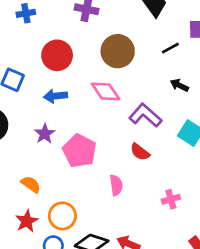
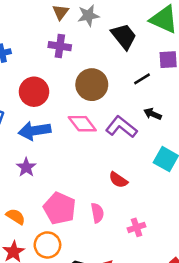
blue arrow: (55, 96) -> (35, 131), size x1.4
purple L-shape: (145, 115) -> (121, 127), moved
pink pentagon: (79, 151) -> (60, 208), moved
pink cross: (171, 199) -> (137, 227), moved

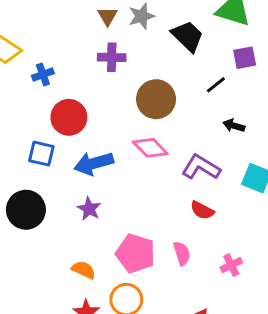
red circle: (34, 92) -> (69, 117), moved
purple L-shape: (121, 127) -> (201, 167), moved

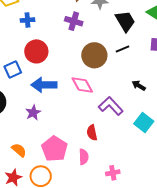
black line: (216, 85) -> (122, 49), moved
blue square: (41, 154) -> (13, 69), turned 36
red semicircle: (202, 210) -> (92, 133), moved, turned 35

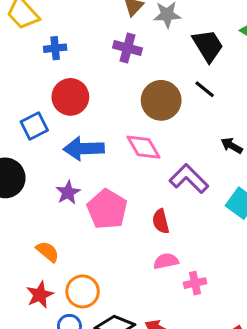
black line: (122, 49) -> (205, 89), turned 64
pink pentagon: (54, 149) -> (107, 209), moved
pink semicircle: (84, 157) -> (166, 261), moved, turned -98

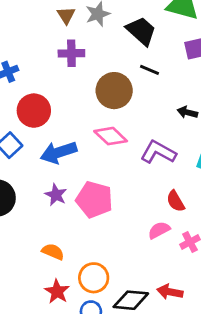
red semicircle: (161, 221) -> (176, 201), moved

